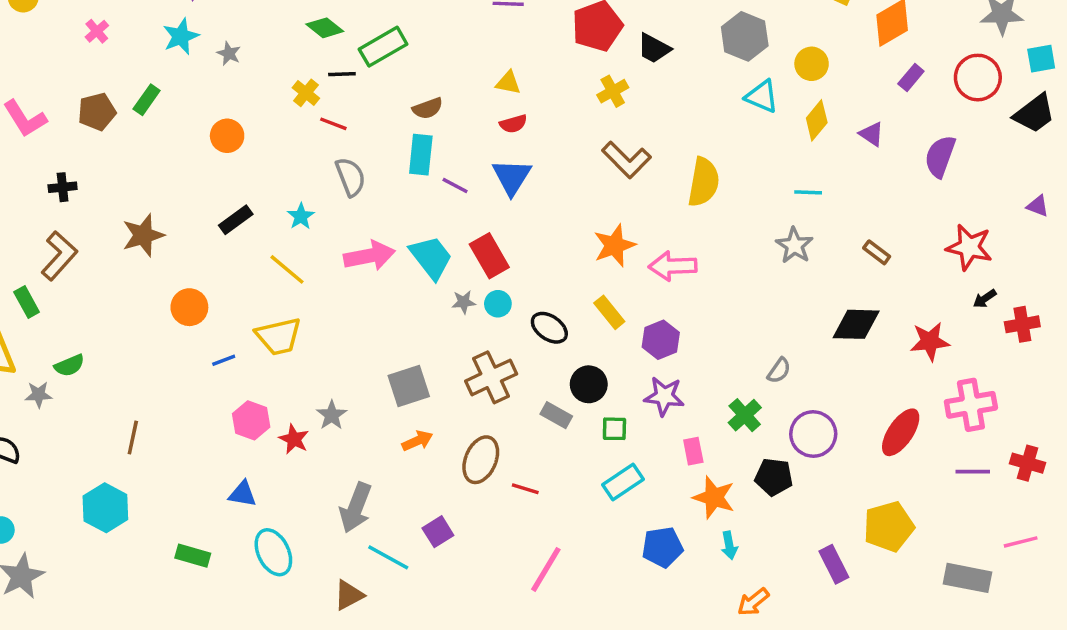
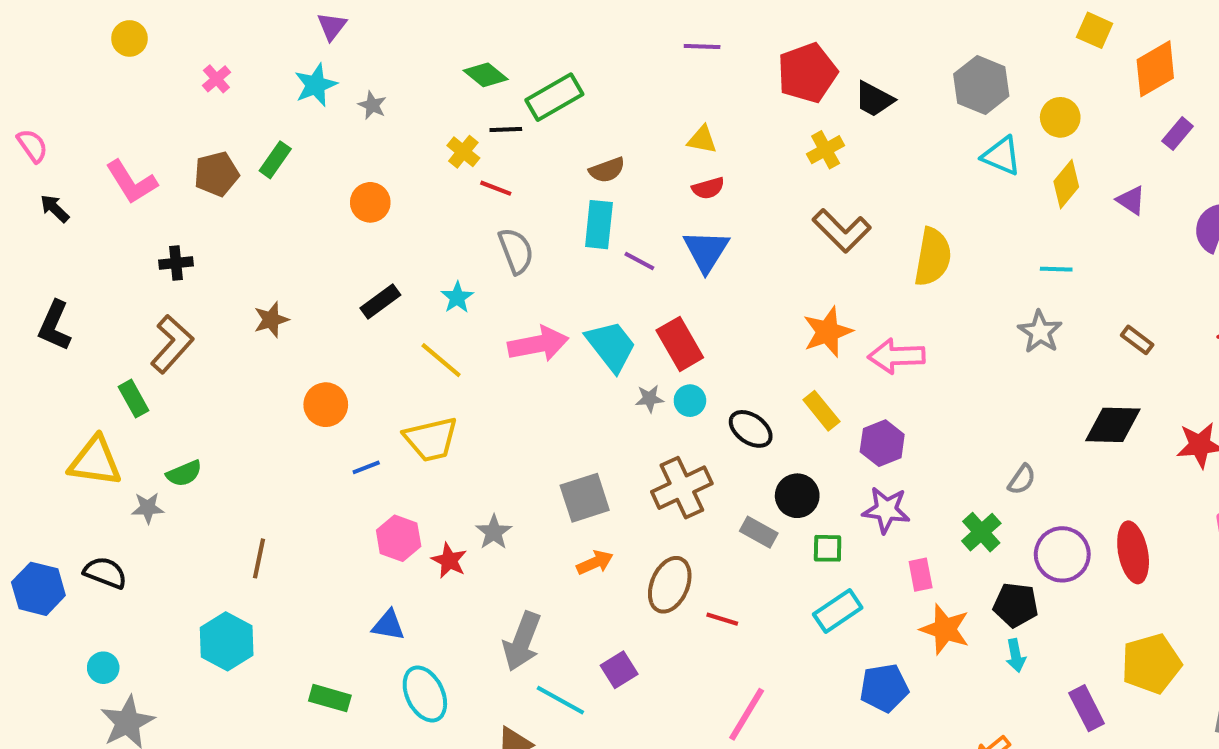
brown star: (143, 235) -> (271, 320), size x0.7
red ellipse: (901, 432) -> (1133, 552), moved, turned -45
cyan arrow: (729, 545) -> (1016, 656), moved

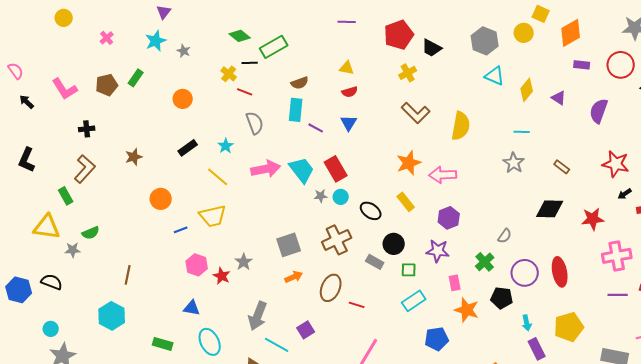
yellow circle: (1060, 117) -> (524, 33), moved
purple rectangle: (1178, 134) -> (582, 65), turned 56
blue triangle: (706, 251) -> (349, 123), size x0.7
purple hexagon: (882, 443) -> (449, 218), moved
cyan arrow: (1016, 656) -> (527, 323), moved

